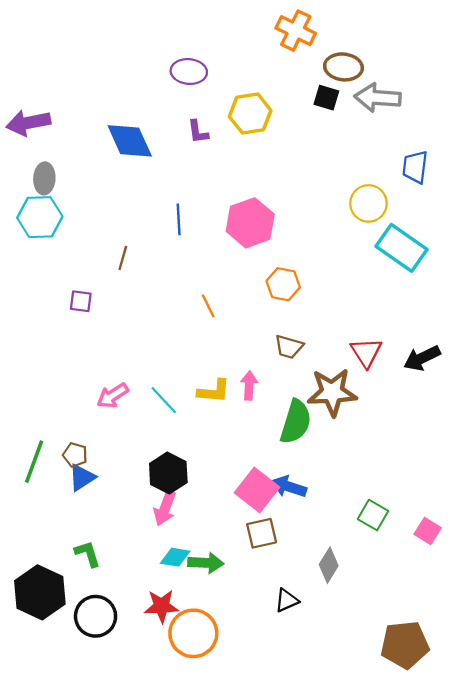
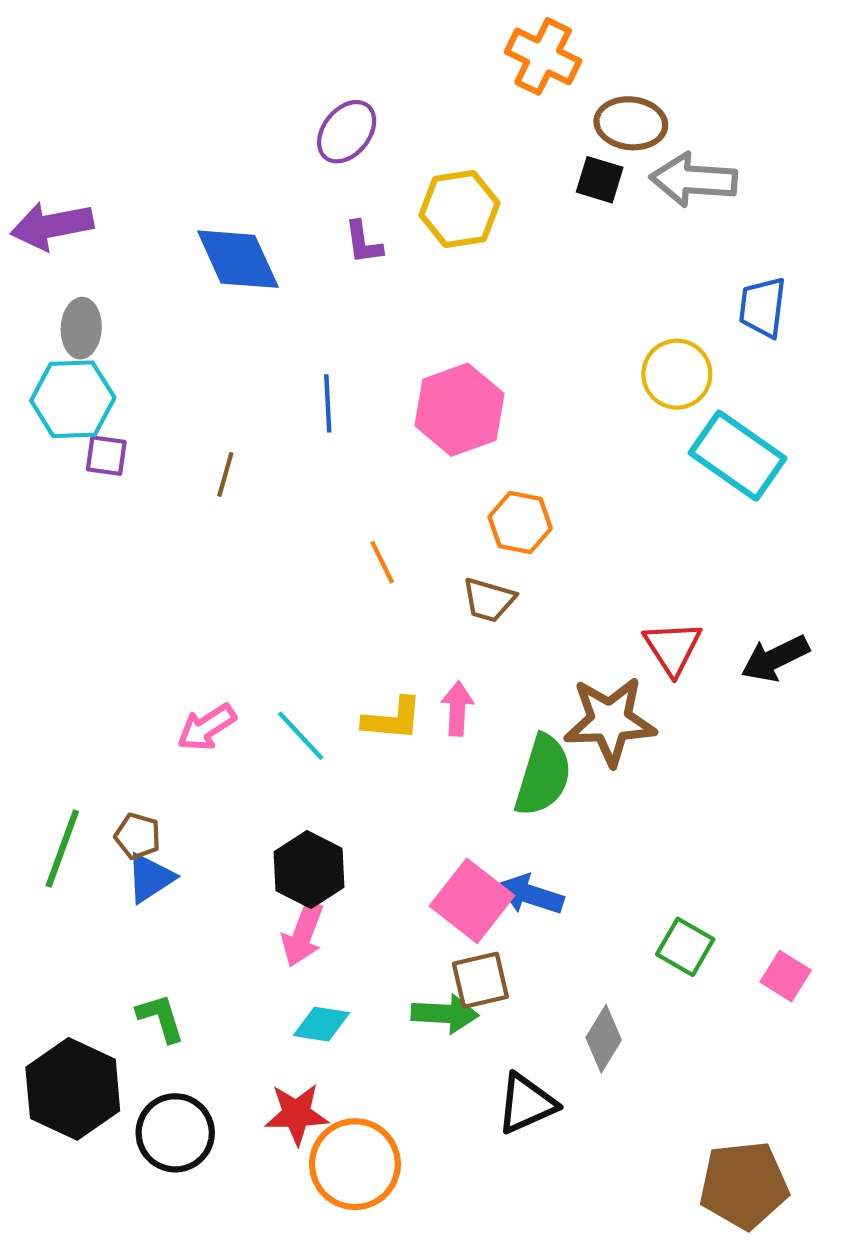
purple ellipse: (189, 72) -> (347, 132), turned -56
purple square: (81, 301) -> (106, 456), moved
brown trapezoid: (289, 347) -> (489, 600), moved
green arrow: (206, 563) -> (445, 1014), moved
black triangle: (287, 600) -> (526, 1104), size x1.4

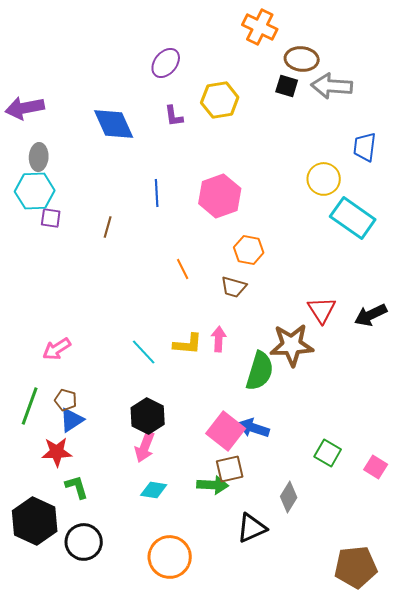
pink arrow: (207, 727) -> (57, 349), moved
red star: (296, 1114) -> (57, 452), moved

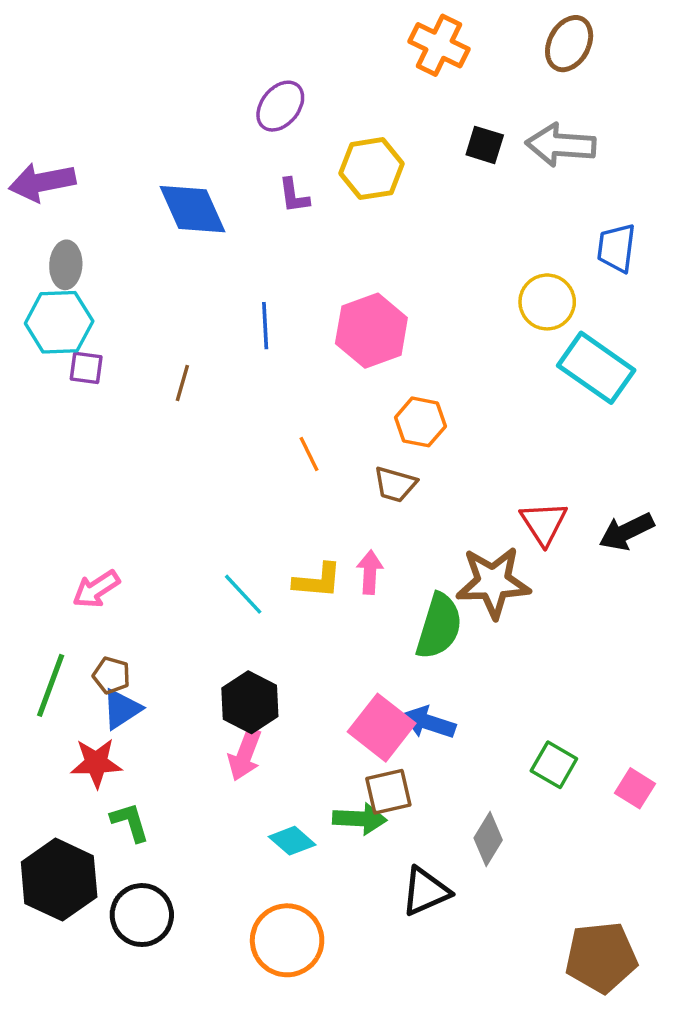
brown ellipse: (302, 59) -> (569, 44), moved, turned -68
cyan diamond: (154, 490) -> (292, 841), moved, turned 32

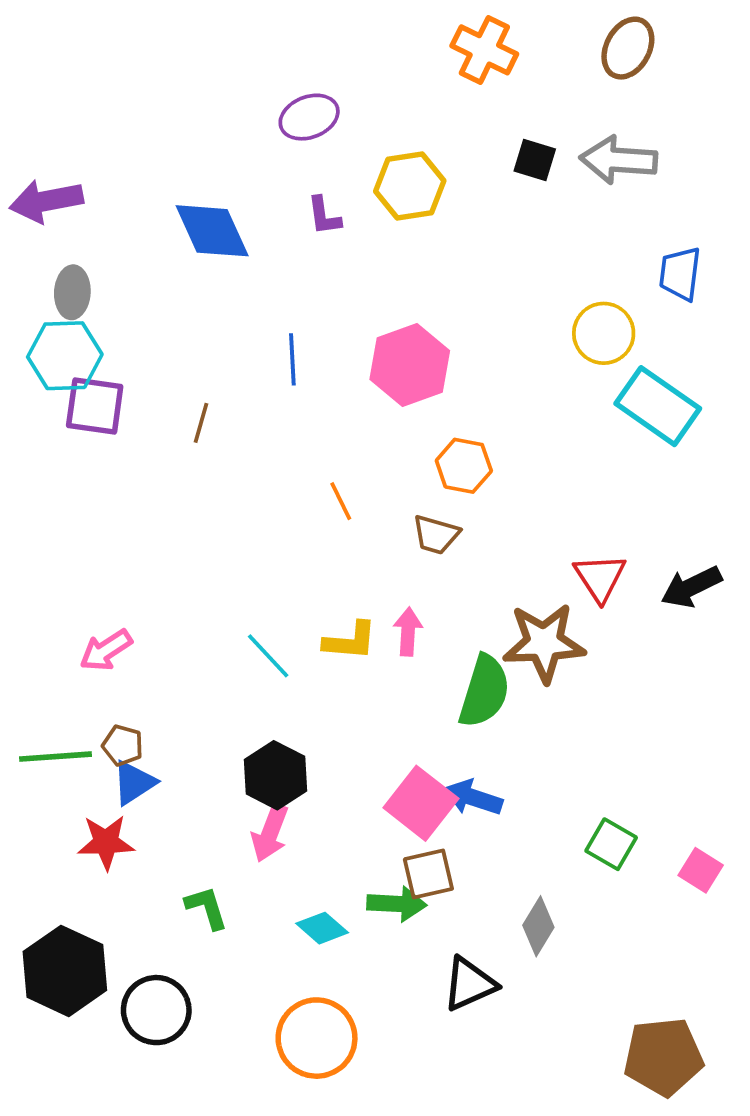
purple ellipse: (280, 106) -> (309, 117), turned 30
purple square: (86, 368) -> (95, 406), size x1.6
green line: (51, 685) -> (56, 757), turned 66
green L-shape: (130, 822) -> (207, 908), moved

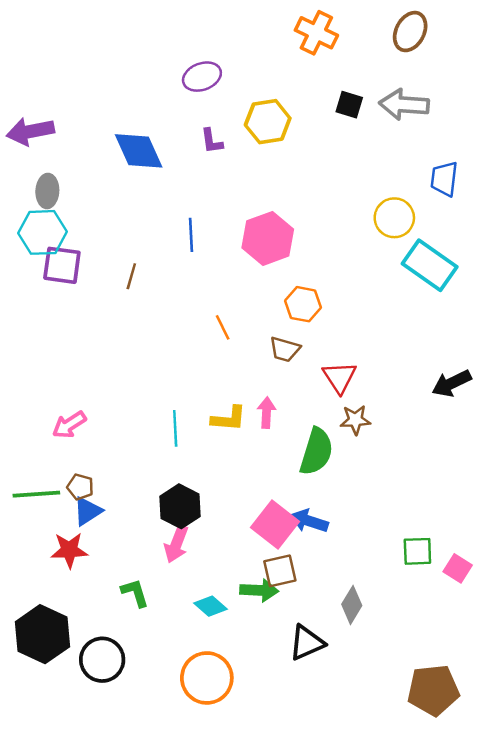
red triangle: (600, 578) -> (340, 377), moved
brown star: (544, 643) -> (355, 420), size x0.6
cyan line: (268, 656) -> (175, 428), turned 40
green square: (611, 844) -> (417, 551), moved, turned -32

